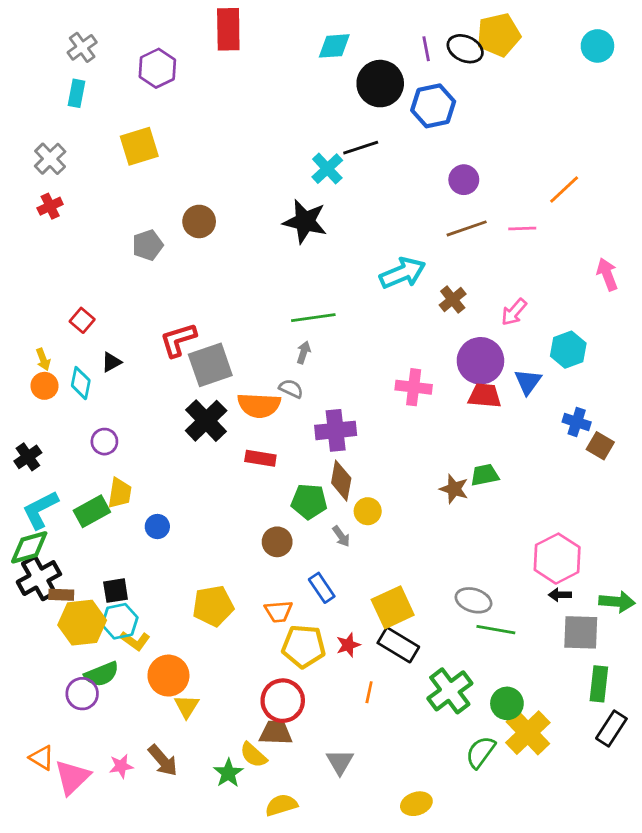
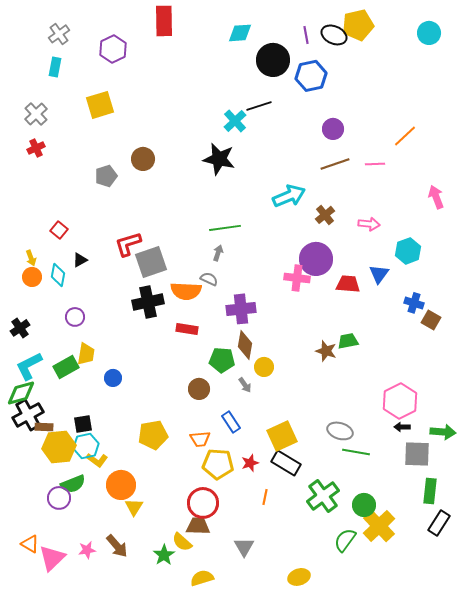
pink arrow: (514, 312) -> (369, 224), turned -125
purple circle: (480, 361) -> (316, 259), moved
black cross: (206, 421) -> (148, 302), turned 32

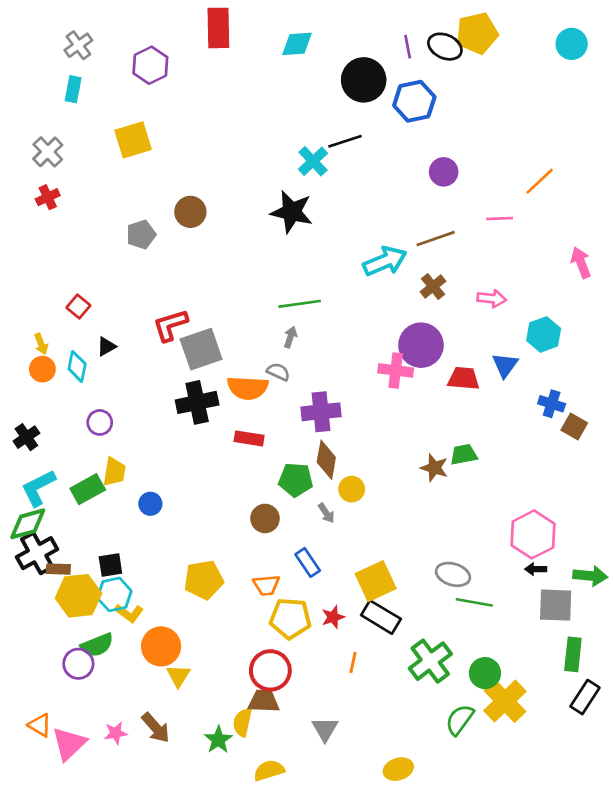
cyan diamond: (240, 33) -> (297, 44), moved
brown line: (335, 164) -> (436, 239), moved
yellow semicircle: (182, 542) -> (242, 722), turned 60

